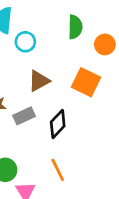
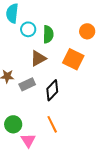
green semicircle: (75, 27) -> (48, 34), moved

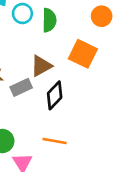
brown triangle: (38, 58) -> (41, 66), moved
orange line: (52, 124) -> (55, 141), turned -54

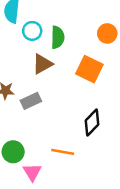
brown triangle: (41, 66) -> (42, 64), moved
black diamond: (55, 95) -> (92, 123), moved

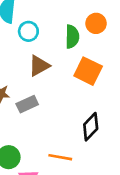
orange circle: (107, 33) -> (96, 23), moved
green semicircle: (58, 37) -> (72, 37), moved

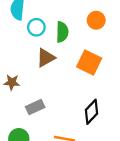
green semicircle: (72, 37) -> (62, 32), moved
gray rectangle: (27, 104) -> (35, 107), moved

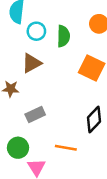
brown triangle: (46, 58) -> (31, 63), moved

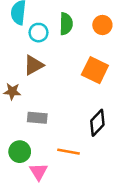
green semicircle: (63, 36) -> (66, 24), moved
gray rectangle: (35, 115) -> (37, 118), turned 30

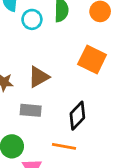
brown triangle: (33, 65) -> (39, 77), moved
black diamond: (97, 123) -> (77, 116), moved

